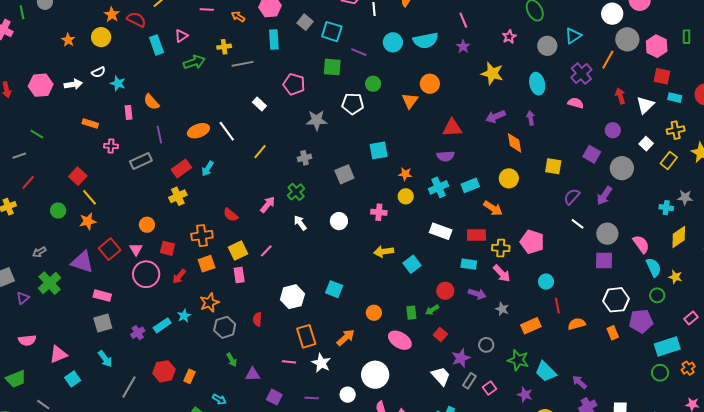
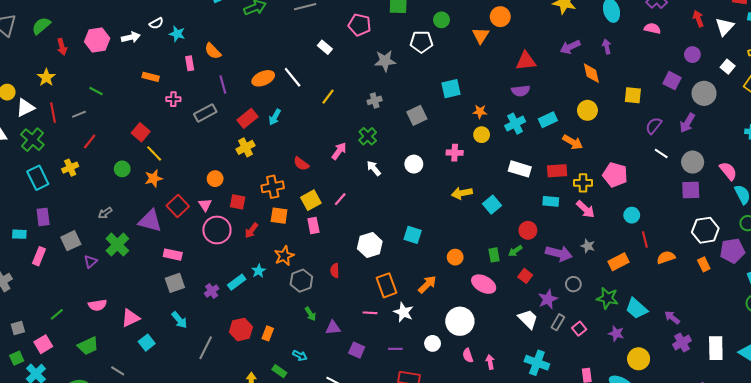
orange square: (207, 264) -> (279, 216), turned 30
purple arrow: (477, 294) -> (559, 253), moved, size x1.4

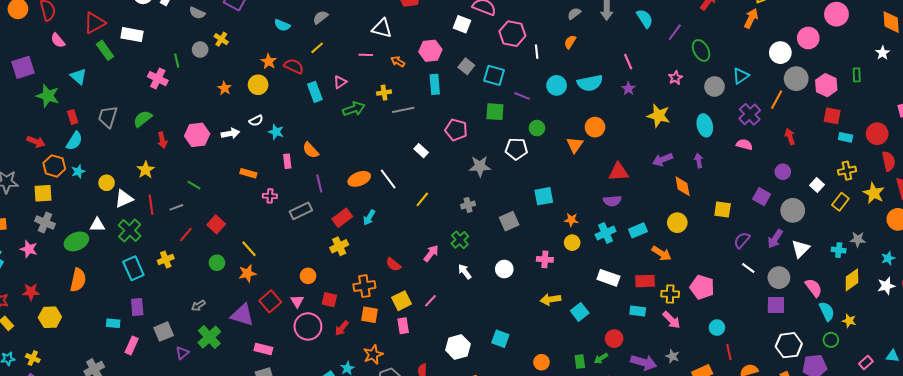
white triangle: (725, 27) -> (801, 249), moved
red square: (141, 132) -> (216, 224), moved

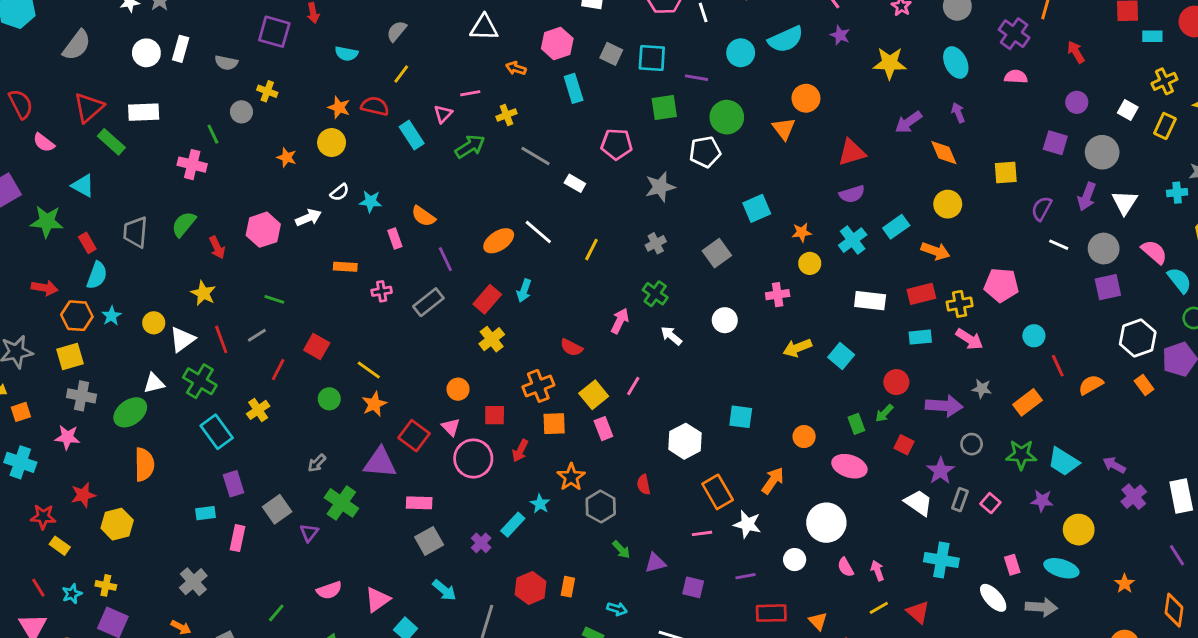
pink line: (366, 55) -> (470, 93), moved
gray line: (403, 110) -> (535, 156), moved, turned 55
green circle: (537, 128) -> (727, 117), size x1.5

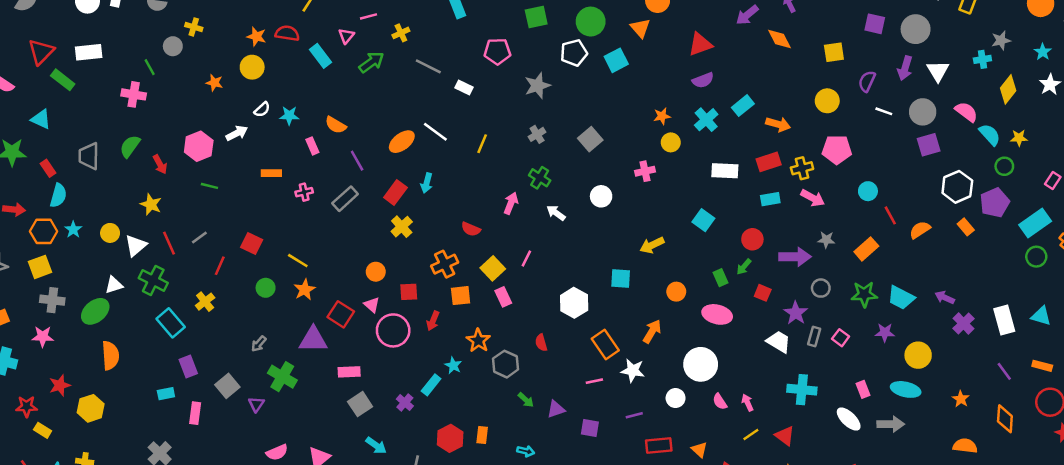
yellow circle: (948, 204) -> (827, 101), moved
cyan square: (757, 208) -> (616, 60), moved
green line: (274, 299) -> (209, 186), moved
yellow arrow: (797, 348) -> (652, 245), moved

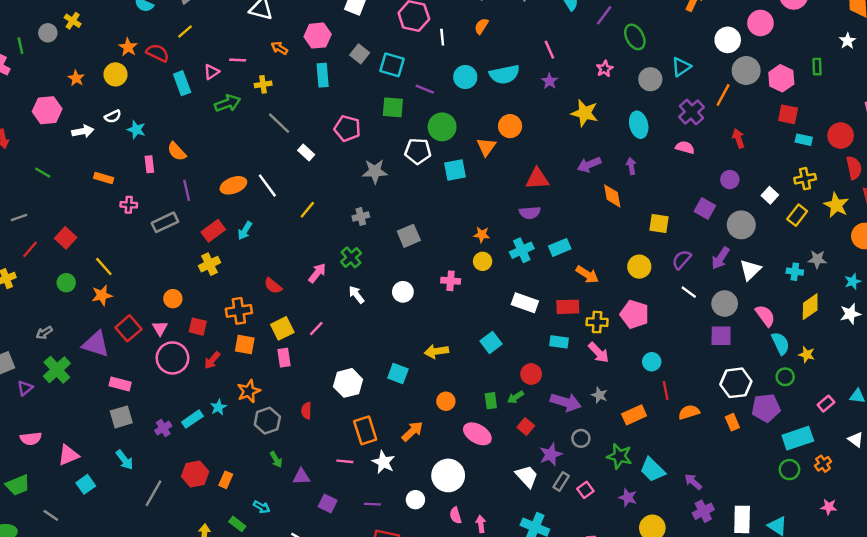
pink hexagon: (199, 146) -> (47, 110), moved

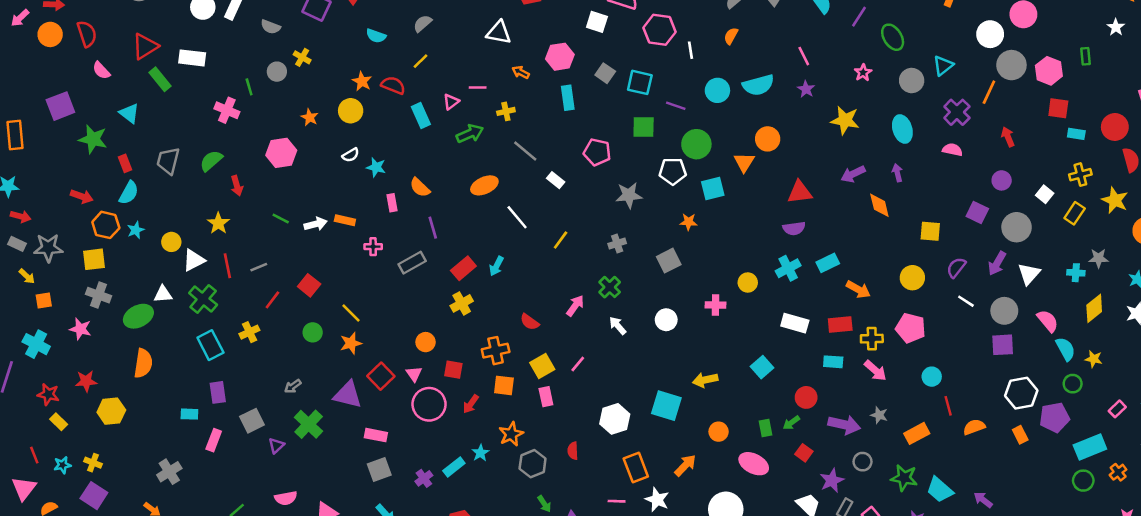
white arrow: (83, 131) -> (316, 224), moved
orange ellipse: (233, 185) -> (484, 185), moved
orange star: (482, 235) -> (688, 222), moved
cyan square: (398, 373) -> (666, 406), size x1.4

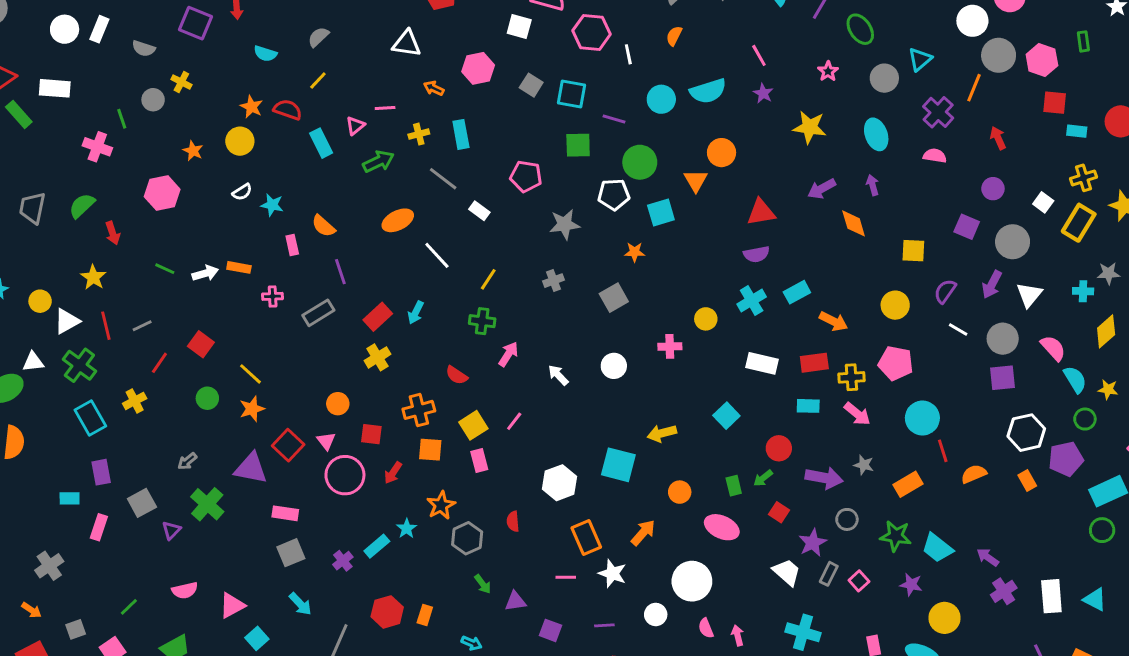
cyan rectangle: (568, 98) -> (461, 134), moved
yellow rectangle: (1075, 213) -> (1079, 223), size x1.4
green cross: (610, 287) -> (482, 321), moved, turned -35
cyan circle: (932, 377) -> (922, 418), size x1.5

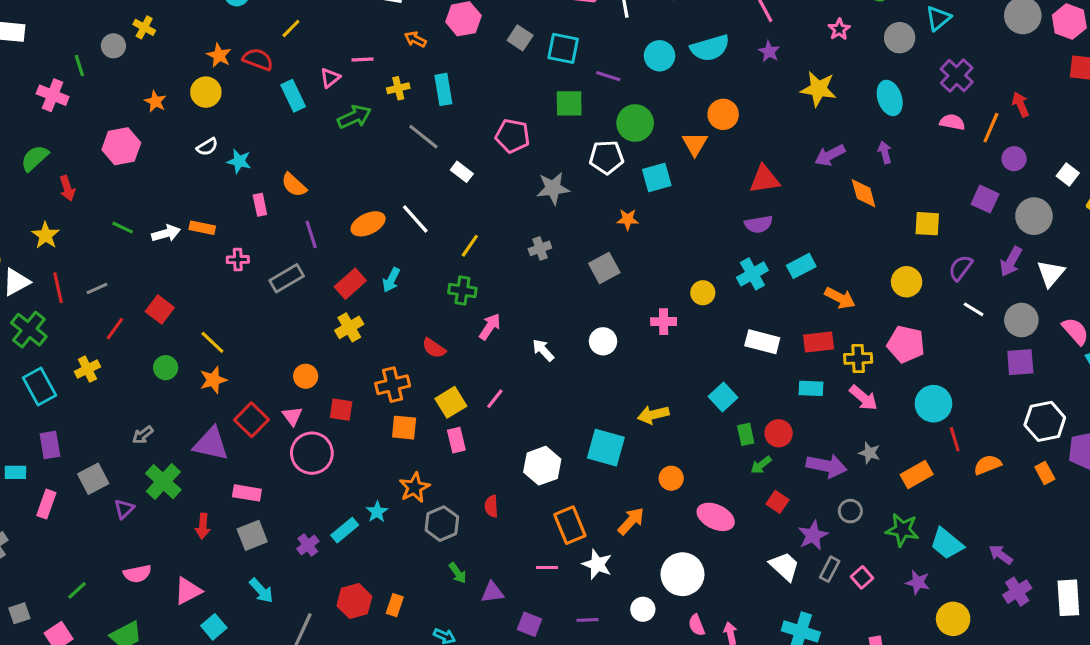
orange line: (974, 88) -> (991, 128), moved
orange ellipse: (398, 220) -> (368, 224), moved
red arrow: (393, 473) -> (203, 526), moved, turned -30
green rectangle: (734, 486) -> (746, 434), moved

